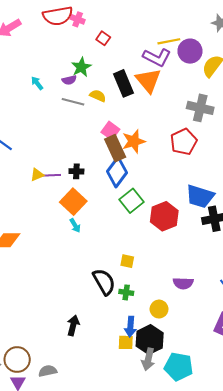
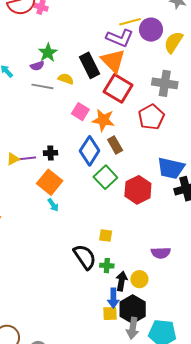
red square: (103, 38) -> (118, 88), moved, size x2.0
orange star: (134, 141) -> (103, 120), turned 30
brown rectangle: (115, 148) -> (115, 145), moved, size x0.7
black arrow: (73, 325) -> (122, 281), moved

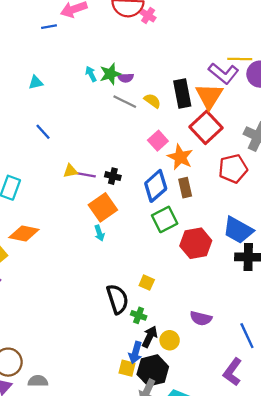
green star: (48, 53) -> (110, 74), moved

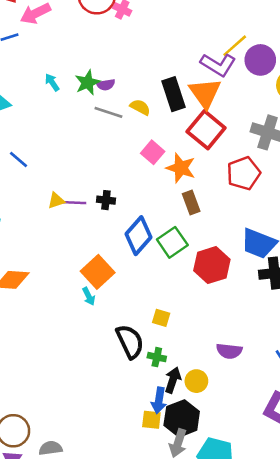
yellow line: (240, 59) -> (235, 46), turned -35
cyan arrow: (91, 74) -> (52, 82), moved
blue diamond: (156, 186) -> (139, 236), moved
orange square: (103, 207) -> (98, 272), moved
cyan arrow: (99, 233) -> (89, 296), moved

